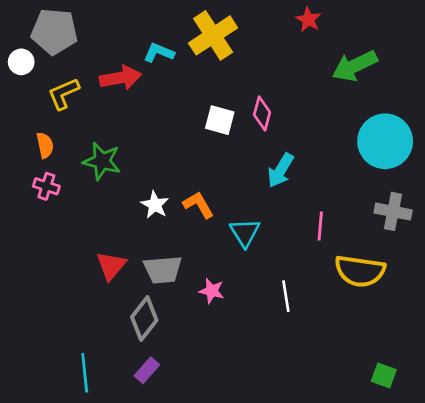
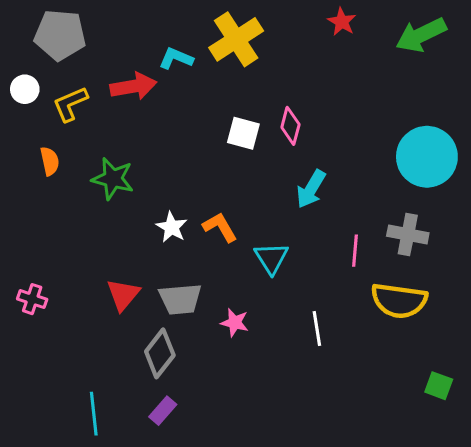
white circle: (21, 62) -> (25, 89), moved
green arrow: (355, 66) -> (421, 35), moved
pink cross: (46, 186) -> (32, 299), moved
gray cross: (393, 211) -> (408, 235), moved
green square: (384, 376) -> (439, 386), moved

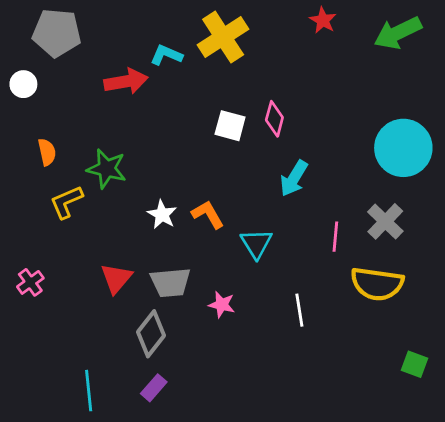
yellow L-shape: (70, 104) -> (66, 202), moved
gray cross: (408, 235) -> (385, 221), turned 33
pink cross: (32, 299) -> (30, 282), turned 36

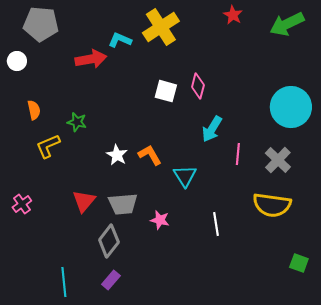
green star: (107, 169) -> (77, 122), size x0.7
pink line: (335, 237) -> (238, 154), moved

